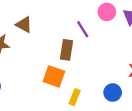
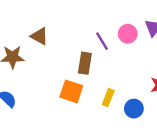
pink circle: (107, 12) -> (128, 34), moved
yellow rectangle: (75, 97) -> (108, 98), moved

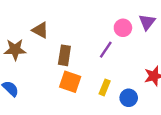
purple line: (102, 41) -> (106, 50), moved, turned 66
brown rectangle: (85, 63) -> (64, 55), moved

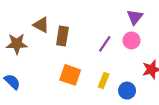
purple triangle: (147, 22) -> (135, 17), moved
pink circle: (123, 28) -> (131, 40), moved
brown rectangle: (64, 55) -> (62, 36), moved

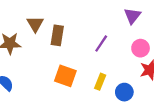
brown triangle: (41, 25) -> (35, 24), turned 30
pink circle: (131, 40) -> (141, 48), moved

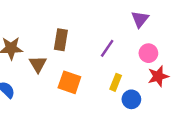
brown triangle: (35, 24) -> (38, 64), moved
yellow rectangle: (100, 82) -> (116, 82), moved

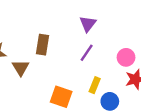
purple triangle: (140, 19) -> (88, 24), moved
orange square: (69, 82) -> (61, 97), moved

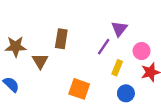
purple triangle: (88, 24) -> (119, 29), moved
yellow rectangle: (95, 85) -> (117, 68), moved

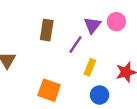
brown rectangle: (61, 39) -> (47, 30), moved
pink circle: (142, 51) -> (116, 22), moved

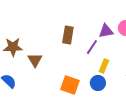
purple triangle: (92, 25) -> (106, 31), turned 42
blue circle: (100, 95) -> (98, 83), moved

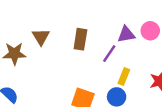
brown triangle: (35, 60) -> (41, 37), moved

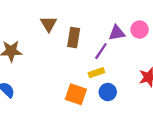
brown triangle: (41, 37) -> (49, 24), moved
yellow rectangle: (124, 76) -> (96, 73), moved, turned 49

